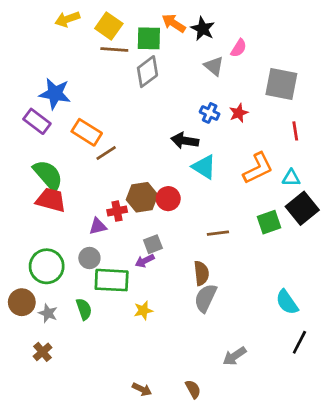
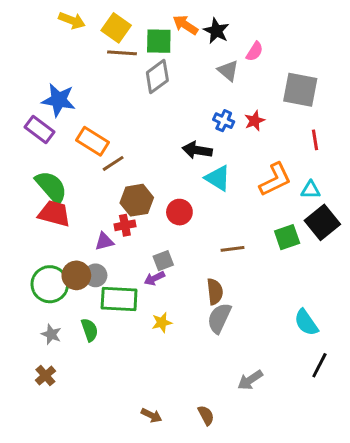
yellow arrow: (67, 19) -> (72, 20), turned -140
brown hexagon: (142, 197) -> (137, 200), moved
brown circle: (22, 302) -> (76, 275), moved
yellow star: (143, 310) -> (162, 323), moved

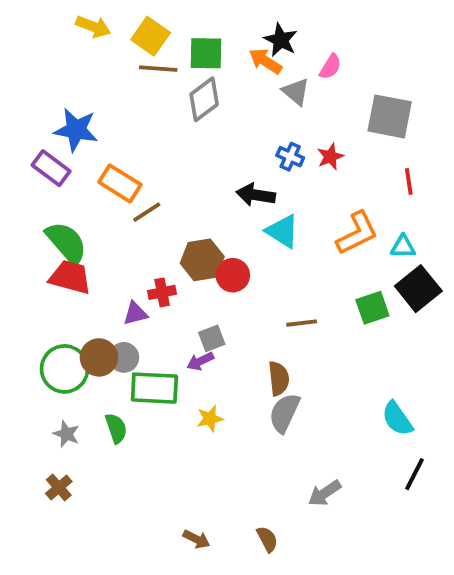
orange arrow: (185, 25) -> (265, 61), moved
brown hexagon: (137, 200) -> (202, 260), moved

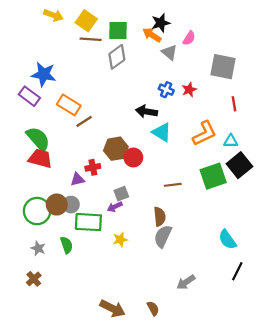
black star: (281, 40) -> (161, 23), turned 30
green square: (372, 308) -> (213, 176), size x1.4
brown arrow: (196, 539) -> (113, 308), size x1.6

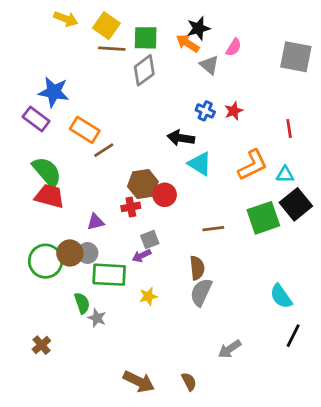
gray square: (223, 67) -> (296, 57), moved
red cross: (93, 167) -> (131, 207), moved
gray star: (38, 248) -> (97, 318), moved

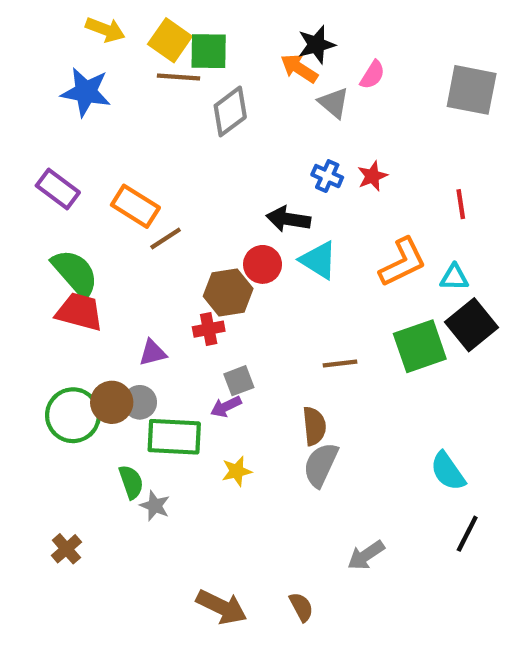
green square: (146, 38) -> (209, 51), moved
blue star: (54, 92) -> (86, 92), moved
red circle: (165, 195) -> (263, 264), moved

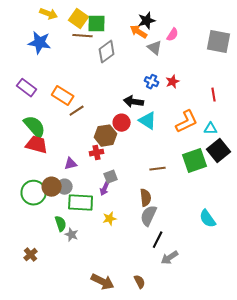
purple arrow: (226, 407) -> (105, 189), turned -40
black line: (467, 534) -> (158, 240), moved

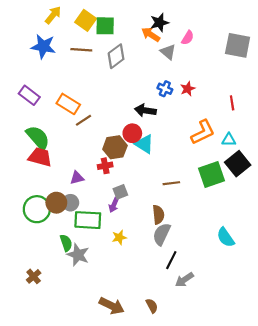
yellow arrow: (49, 14) -> (53, 15), turned -72
brown line: (83, 36) -> (81, 50), moved
cyan triangle: (148, 121) -> (144, 144), moved
gray star: (72, 235) -> (78, 255), size x1.5

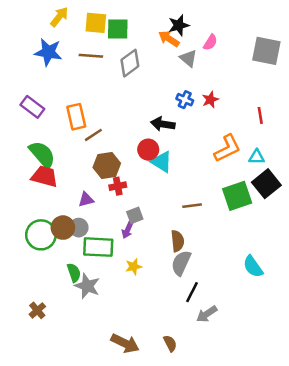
yellow square: (86, 20) -> (96, 23), turned -30
orange rectangle: (68, 104) -> (76, 117), turned 45
brown hexagon: (115, 147) -> (107, 165), moved

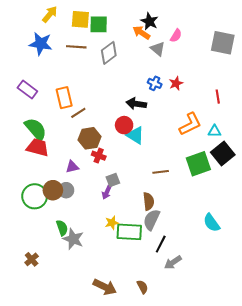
black star: (179, 25) -> (150, 21), turned -30
red cross: (118, 186) -> (99, 156), turned 32
green rectangle: (98, 247) -> (129, 232), moved

